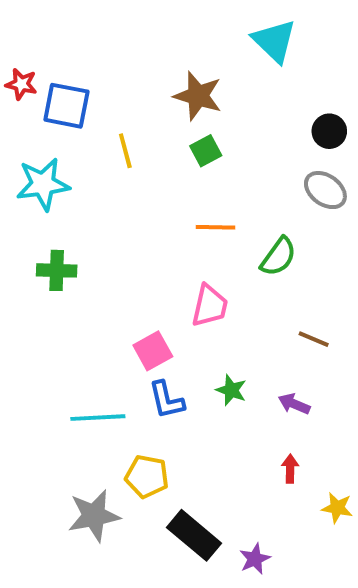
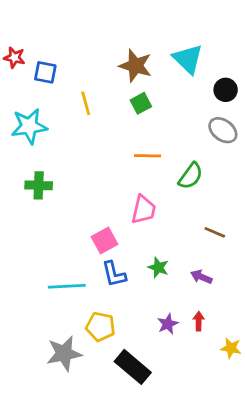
cyan triangle: (274, 41) -> (188, 59), moved
blue square: (66, 106) -> (45, 72), size x0.7
purple star: (255, 559) -> (168, 324), moved

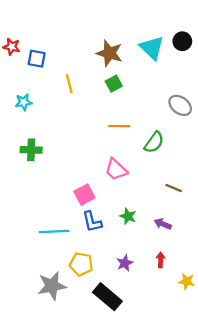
black circle: (226, 90) -> (182, 41), moved
cyan star: (29, 126) -> (24, 102), size x0.6
pink trapezoid: (144, 210) -> (116, 170), turned 120
purple star: (168, 324) -> (125, 263), moved

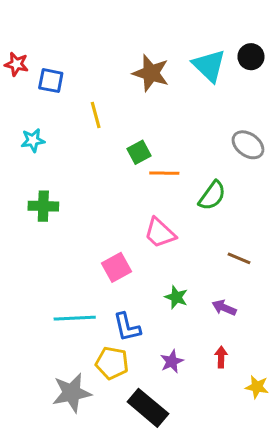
green square: (114, 84) -> (139, 152), moved
blue L-shape: (92, 222) -> (127, 327), moved

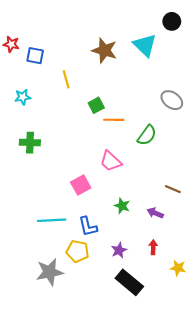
black circle: (251, 57) -> (172, 21), moved
brown line: (239, 258) -> (173, 189), moved
black rectangle: (148, 408) -> (129, 282), moved

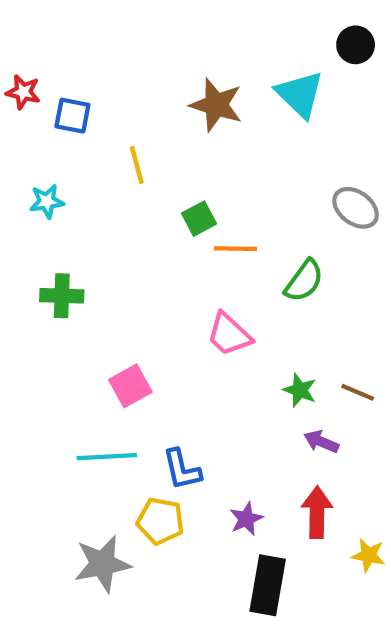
pink square: (81, 185) -> (130, 386), moved
green star: (122, 206) -> (300, 390), moved
red arrow: (153, 247) -> (317, 512), size x1.6
black rectangle: (129, 282) -> (268, 585), turned 60

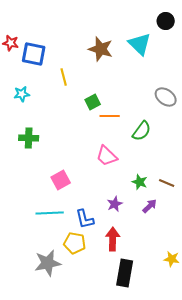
blue square: (72, 116) -> (34, 54), size x1.4
purple arrow: (321, 442) -> (150, 206), turned 112
red arrow: (317, 512) -> (113, 239), moved
purple star: (246, 519) -> (115, 204), moved

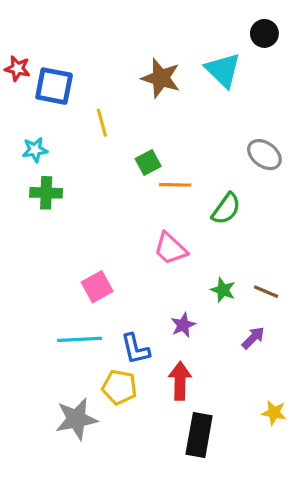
green cross: (29, 138) -> (46, 193), moved
purple arrow: (150, 206) -> (253, 338), moved

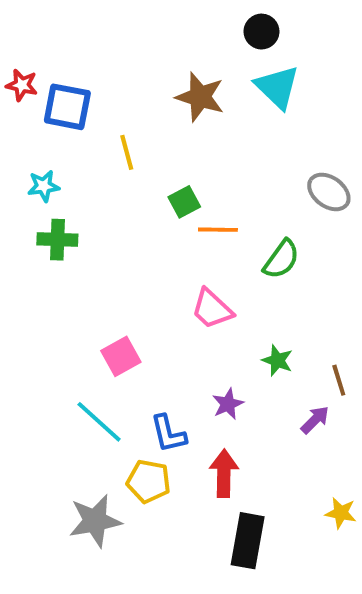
black circle: (264, 33) -> (261, 32), moved
brown line: (266, 292) -> (339, 380), moved, turned 50
cyan line: (80, 339) -> (99, 422), turned 45

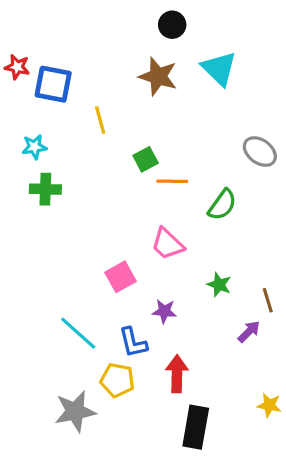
black circle: (261, 32) -> (172, 25), moved
pink square: (121, 356) -> (121, 277), moved
purple star: (228, 404) -> (164, 311), moved, turned 30

